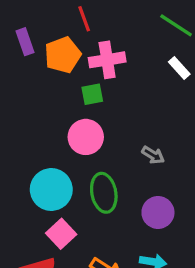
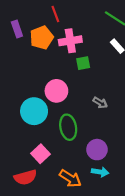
green square: (92, 94) -> (83, 63), moved
cyan circle: (51, 189) -> (34, 111), moved
purple circle: (158, 212) -> (97, 150), moved

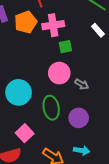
pink circle: (56, 91) -> (59, 73), moved
purple circle: (97, 150) -> (79, 118), moved

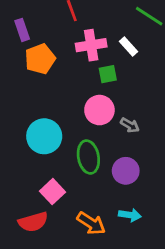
orange pentagon: (26, 22) -> (40, 59), moved
white rectangle: (98, 30) -> (128, 47), moved

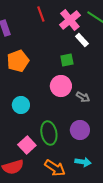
pink cross: (91, 45) -> (70, 20), moved, turned -30
orange pentagon: (40, 59) -> (18, 61), moved
cyan circle: (44, 136) -> (21, 105), size x0.7
green ellipse: (88, 157) -> (49, 133), moved

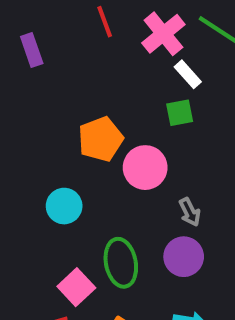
green square: (67, 60) -> (180, 113), moved
orange pentagon: (18, 61) -> (101, 139), moved
gray arrow: (83, 97) -> (190, 212), moved, turned 32

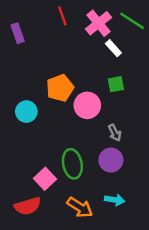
green square: (180, 113) -> (116, 84), moved
cyan circle: (64, 206) -> (26, 112), moved

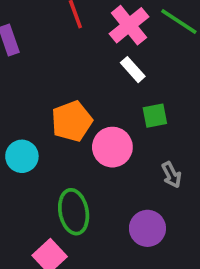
white rectangle: (113, 48) -> (133, 70), moved
gray arrow: (115, 133) -> (171, 175), moved
green ellipse: (72, 164) -> (74, 212), moved

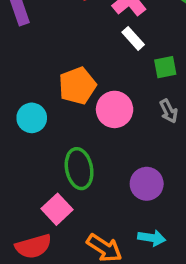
green square: (155, 116) -> (165, 67), moved
gray arrow: (171, 175) -> (169, 111), moved

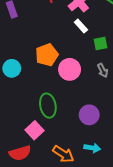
cyan circle: (32, 118) -> (12, 68), moved

